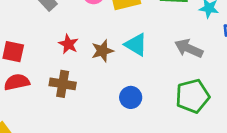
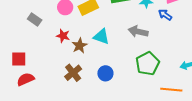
red star: (68, 44) -> (63, 36), moved
brown cross: (63, 84) -> (73, 73), moved, turned -36

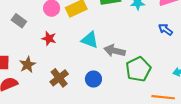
blue arrow: (165, 15) -> (165, 30), moved
gray arrow: (138, 32) -> (115, 51), moved
brown star: (79, 46) -> (28, 65), moved

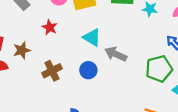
green pentagon: (138, 69) -> (159, 69), moved
blue circle: (93, 79) -> (88, 70), moved

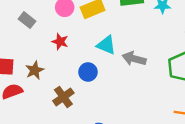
blue circle: (88, 70) -> (88, 72), moved
brown cross: (52, 71) -> (63, 97), moved

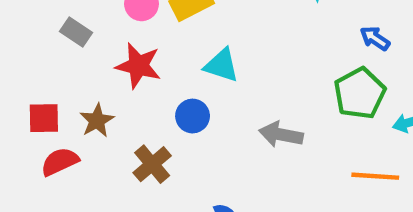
red star: (60, 42) -> (138, 66), size x1.5
gray arrow: (134, 59) -> (281, 135), moved

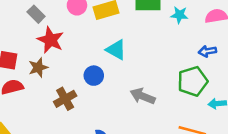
blue arrow: (375, 38) -> (207, 51), turned -54
red star: (138, 66) -> (50, 40), moved

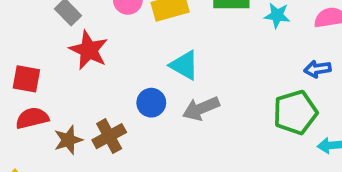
brown star: (38, 68) -> (68, 140), moved
gray arrow: (143, 96) -> (201, 108), moved, turned -45

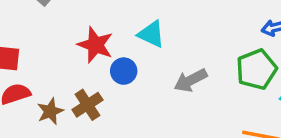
red star: (89, 50) -> (95, 45), moved
gray arrow: (201, 108) -> (190, 80), moved

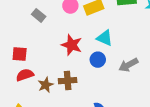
blue circle: (124, 71) -> (98, 60), moved
brown cross: (87, 105) -> (68, 81), turned 30

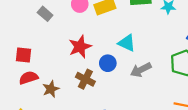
cyan triangle: (105, 38) -> (127, 43), moved
red star: (72, 45) -> (80, 47), turned 30
brown cross: (68, 81) -> (85, 79), moved, turned 30

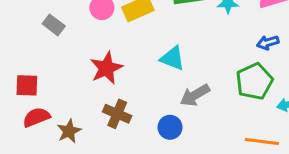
blue circle: (108, 63) -> (170, 127), moved

